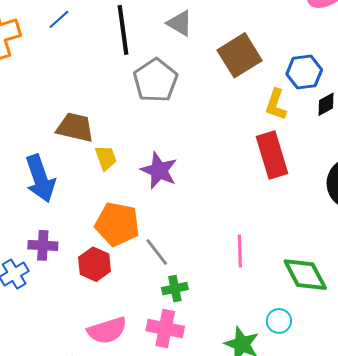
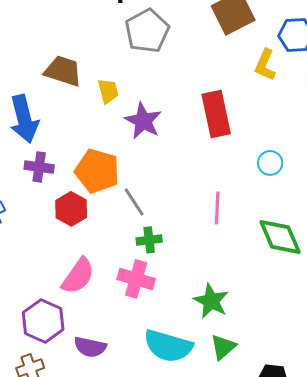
red rectangle: (272, 155) -> (216, 114), moved
yellow trapezoid: (106, 158) -> (108, 91), moved
purple cross: (43, 245) -> (39, 167), moved
cyan circle: (279, 321) -> (270, 163), moved
pink semicircle: (107, 330) -> (78, 276), turned -42

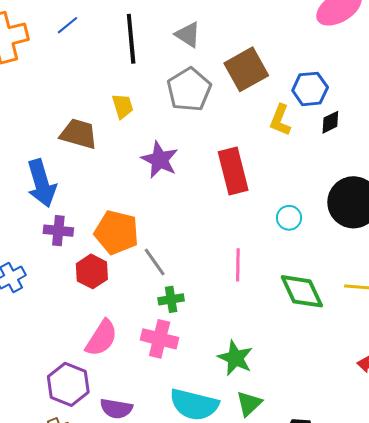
gray pentagon: (147, 31) -> (189, 90), moved
yellow trapezoid: (108, 91) -> (123, 106), moved
purple star: (143, 121) -> (160, 160), moved

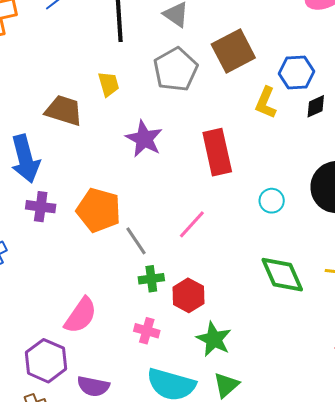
pink line: (238, 265) -> (192, 224), moved, turned 40
red hexagon: (92, 271) -> (188, 295), moved
pink cross: (160, 339) -> (147, 331), moved, size x0.7

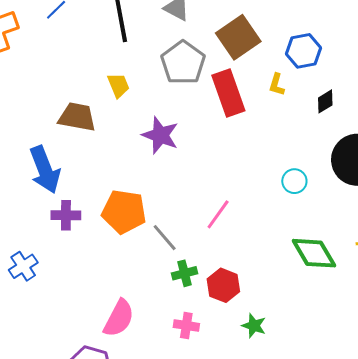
yellow L-shape: (266, 103) -> (277, 85), size x0.7
black diamond: (316, 106) -> (325, 101), moved
red rectangle: (217, 152) -> (228, 93), moved
green star: (214, 339) -> (254, 326), size x0.7

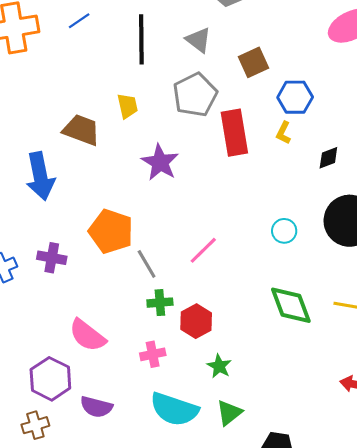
brown square: (238, 37) -> (253, 62), moved, size x0.7
blue hexagon: (303, 51) -> (295, 97), moved
purple cross: (66, 215) -> (52, 258), moved
pink semicircle: (119, 318) -> (87, 335), turned 90
pink cross: (186, 325) -> (153, 354), turned -30

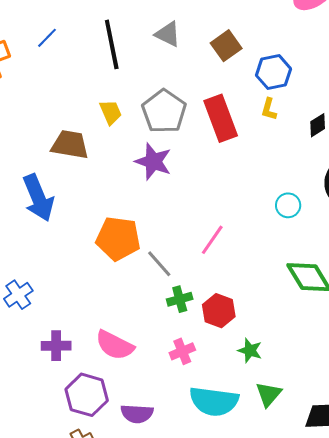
gray pentagon: (195, 95) -> (164, 111), moved
purple cross: (52, 258) -> (56, 346), moved

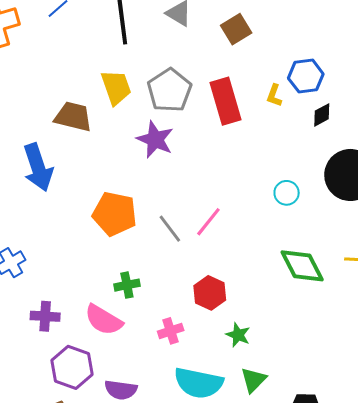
blue hexagon: (273, 72) -> (306, 76), moved
yellow trapezoid: (111, 112) -> (116, 87), size x1.4
gray line: (159, 264) -> (170, 229), moved
green cross: (180, 299) -> (127, 285), moved

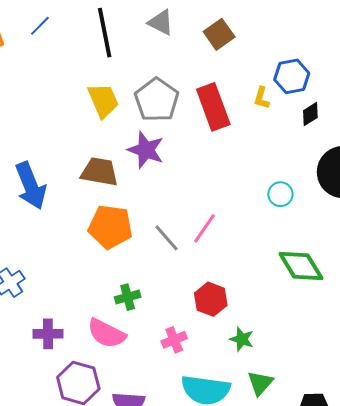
brown trapezoid: (73, 117) -> (99, 172), moved

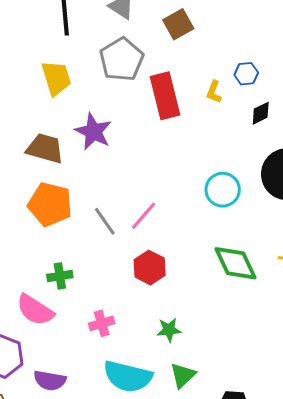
blue hexagon: (292, 76) -> (246, 74), size x0.7
gray pentagon: (157, 100) -> (122, 59), moved
cyan circle: (280, 194) -> (223, 190), size x1.4
red hexagon: (211, 299) -> (150, 268), moved
green star: (242, 339) -> (169, 330), turned -30

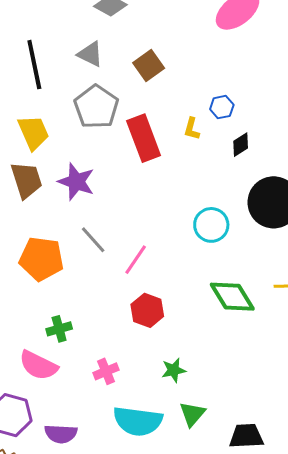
brown trapezoid: (45, 148) -> (26, 180), moved, turned 63
gray line: (105, 221) -> (93, 240), moved

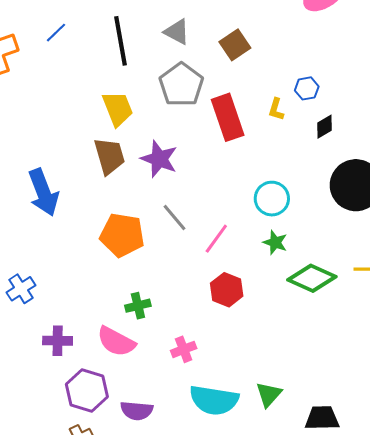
cyan circle: (211, 225) -> (272, 199), moved
green diamond: (232, 297) -> (312, 278), turned -36
green star: (174, 370) -> (275, 242), moved, turned 30

